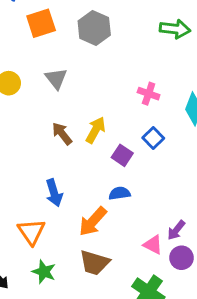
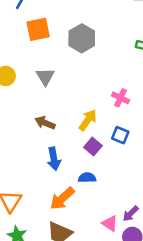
yellow arrow: (96, 130) -> (88, 120), moved
brown arrow: (62, 134) -> (45, 123), turned -36
blue square: (153, 138) -> (120, 135), turned -30
blue arrow: (54, 193) -> (54, 159), moved

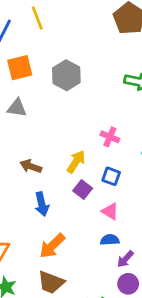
gray triangle: (45, 77) -> (17, 108), moved, turned -48
blue semicircle: (87, 178) -> (110, 240), moved
pink triangle: (110, 223) -> (110, 211), moved

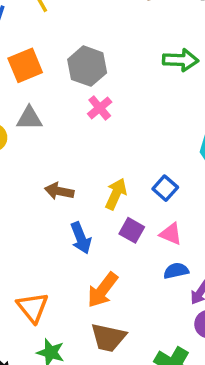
pink cross: (110, 137) -> (100, 108), moved, turned 36
yellow arrow: (76, 162) -> (116, 194), moved
blue square: (111, 176) -> (165, 188), turned 30
purple square: (83, 189) -> (132, 230), moved

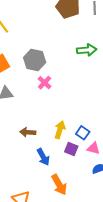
blue square: (165, 188) -> (83, 133), moved
orange arrow: (103, 290) -> (59, 185), turned -60

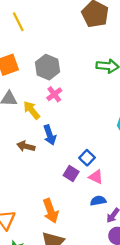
yellow arrow: (60, 130) -> (32, 110), moved, turned -66
blue arrow: (43, 157) -> (50, 135), moved

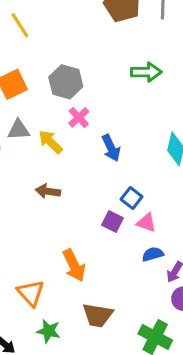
blue arrow: (50, 135) -> (111, 148), moved
orange arrow: (51, 211) -> (74, 265), moved

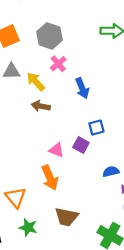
brown arrow: (48, 191) -> (41, 106), moved
blue square: (132, 198) -> (96, 128), turned 35
pink triangle: (146, 223) -> (56, 150), moved

